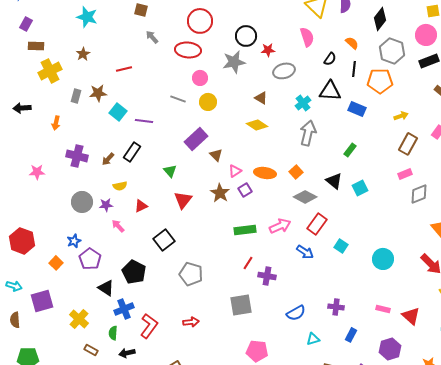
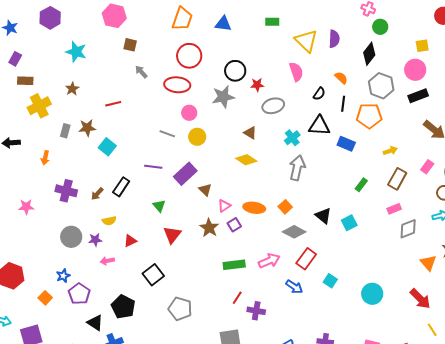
purple line: (144, 121) -> (153, 167), moved
green rectangle: (350, 150) -> (361, 185), moved
pink arrow: (118, 226) -> (107, 261), turned -56

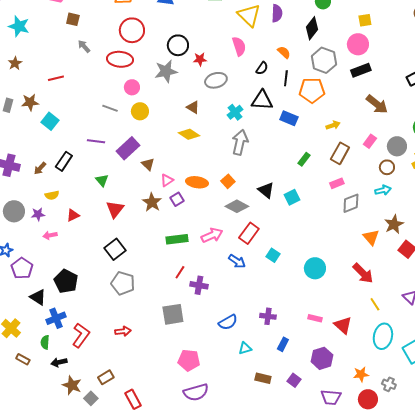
black square: (153, 275) -> (115, 249), moved

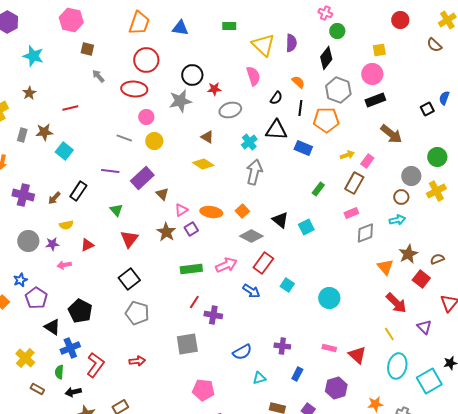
pink rectangle: (370, 141) -> (367, 161), moved
red arrow: (363, 273) -> (396, 303), moved

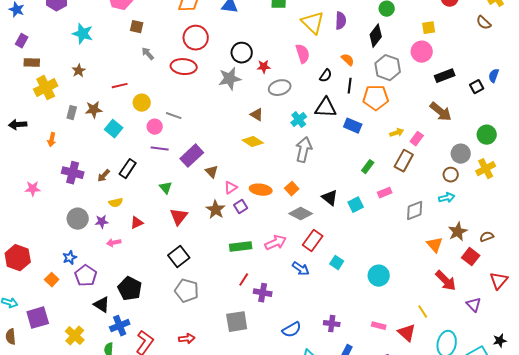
black rectangle: (375, 100) -> (445, 76), moved
pink circle: (146, 117) -> (155, 127), moved
yellow circle: (154, 141) -> (142, 103), moved
pink rectangle: (351, 213) -> (385, 193), moved
yellow line: (389, 334) -> (423, 312), moved

